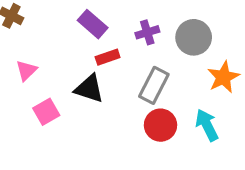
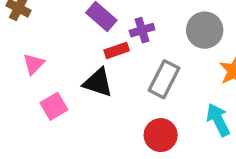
purple cross: (147, 32) -> (142, 30), moved
red circle: (161, 125) -> (161, 135), moved

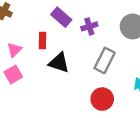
red rectangle: (117, 50) -> (42, 41), moved, turned -70
pink square: (54, 106) -> (13, 74), moved

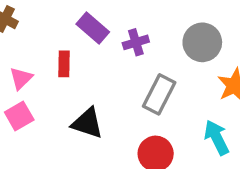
black triangle: (59, 63) -> (87, 123), moved

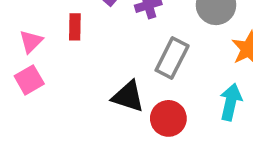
black triangle: (87, 123) -> (128, 96), moved
cyan arrow: (217, 137) -> (231, 102), turned 40

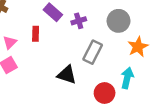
red circle: (168, 118) -> (105, 93), moved

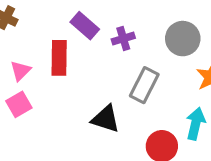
red rectangle: (36, 34) -> (59, 58), size x1.5

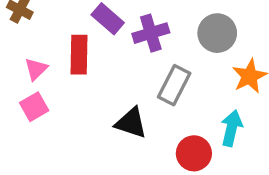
purple cross: (123, 39) -> (151, 33), size x1.4

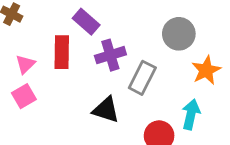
purple cross: (151, 33) -> (110, 55), moved

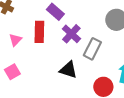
purple cross: (110, 55) -> (71, 34), turned -30
pink square: (24, 96) -> (12, 72), moved

